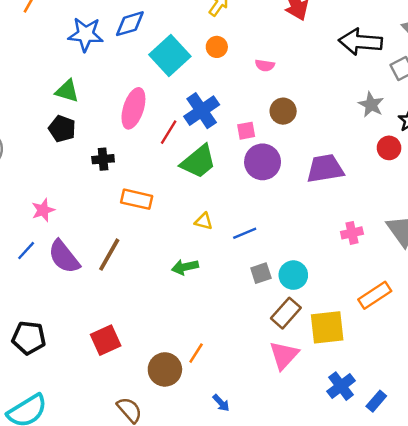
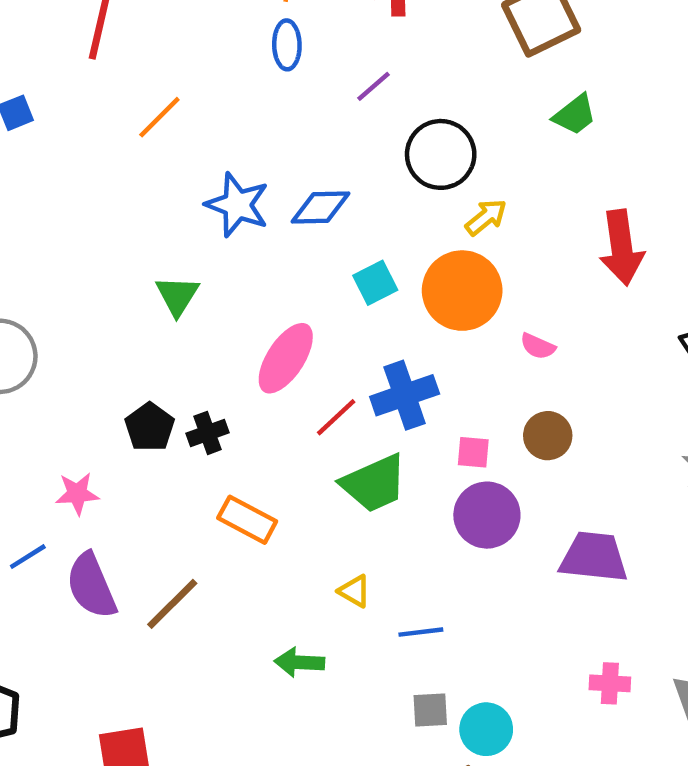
orange circle: (217, 47) -> (462, 291), size x2.0
cyan square: (170, 56) -> (375, 283), size x0.6
green triangle: (67, 91) -> (177, 296), turned 30
black pentagon: (62, 129) -> (150, 427), moved
black cross: (103, 159) -> (208, 433), turned -30

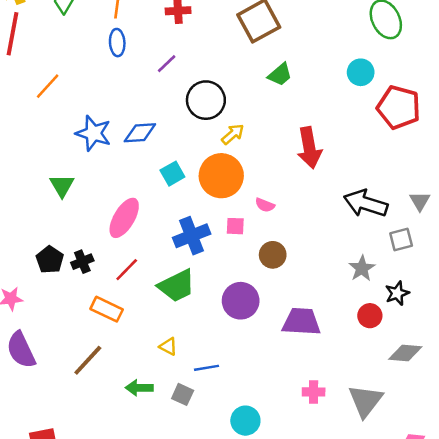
red line: (336, 417) -> (127, 270), moved
pink square: (473, 452) -> (235, 226), moved
brown line: (172, 604) -> (88, 360), moved
gray square: (430, 710) -> (183, 394), moved, turned 30

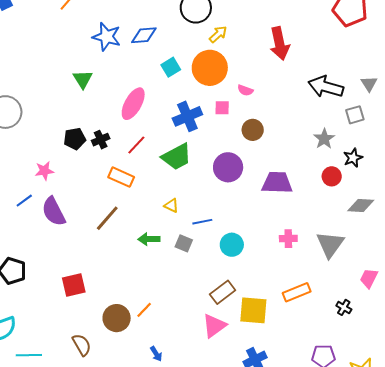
black pentagon: (50, 260) -> (75, 139), turned 30
cyan circle: (245, 421) -> (232, 245), moved

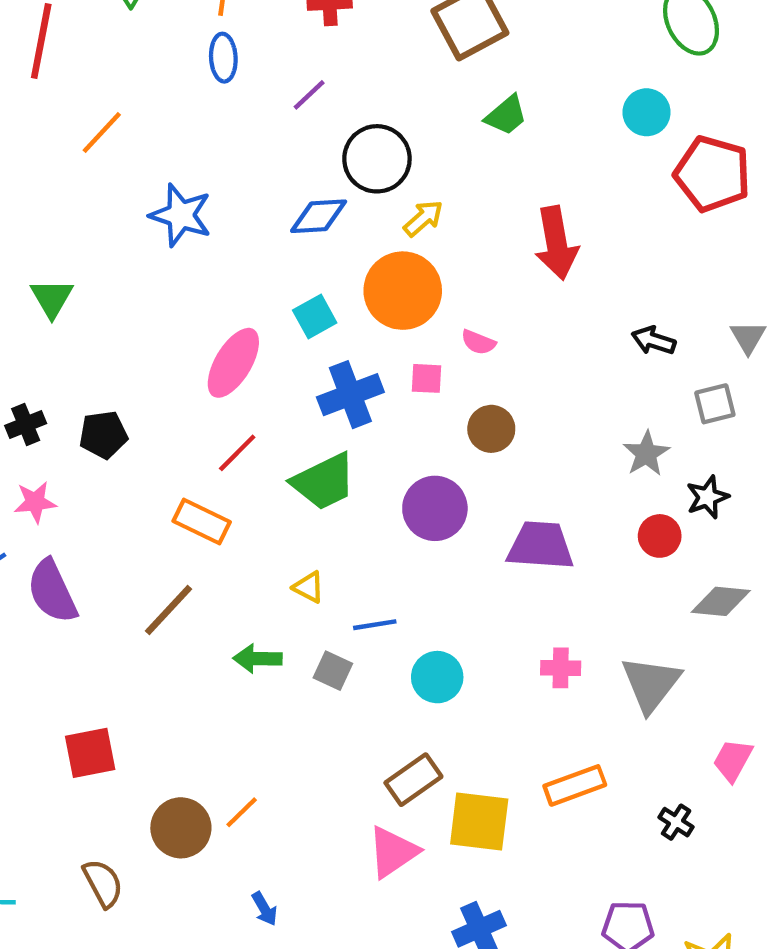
blue diamond: (144, 35) -> (319, 216), moved
cyan square: (171, 67) -> (315, 317), moved
green triangle: (83, 79) -> (52, 298), moved
black arrow: (326, 87) -> (654, 341), size x0.6
black cross: (101, 140) -> (26, 424), moved

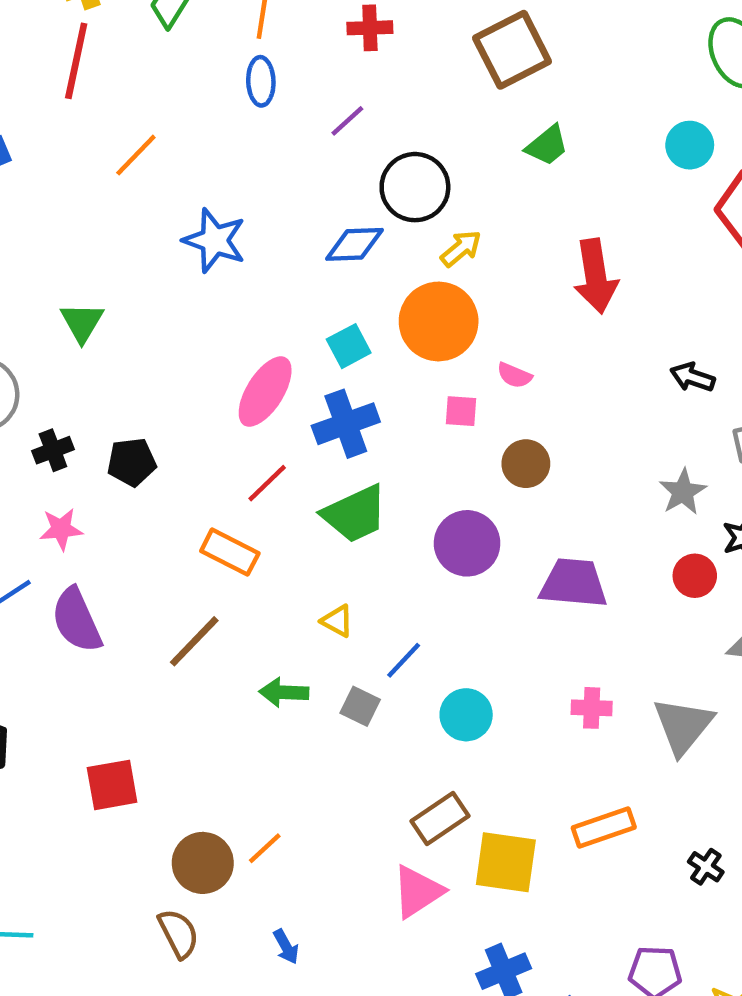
blue cross: (350, 395) -> (346, 424), moved
blue line: (375, 625) -> (404, 660), turned -39
brown semicircle: (103, 883) -> (178, 933), moved

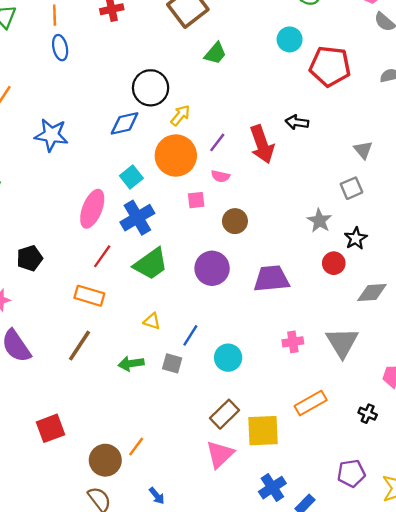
purple line: (347, 121) -> (217, 142), moved
red arrow: (596, 276) -> (262, 144), moved
black arrow: (692, 377) -> (297, 122), moved

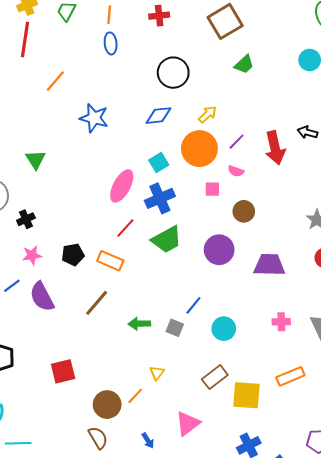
black circle: (151, 88) -> (173, 73), moved
black pentagon: (30, 258) -> (73, 255), moved
yellow triangle: (152, 321) -> (157, 373), moved, turned 42
pink triangle: (220, 454) -> (188, 423), moved

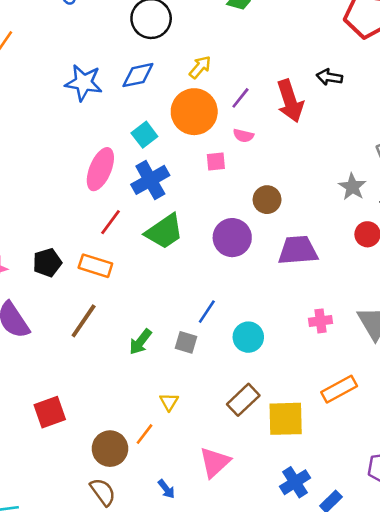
blue star: (94, 118) -> (84, 83), moved
brown circle: (244, 211) -> (267, 200), moved
green arrow: (139, 324) -> (140, 342), turned -45

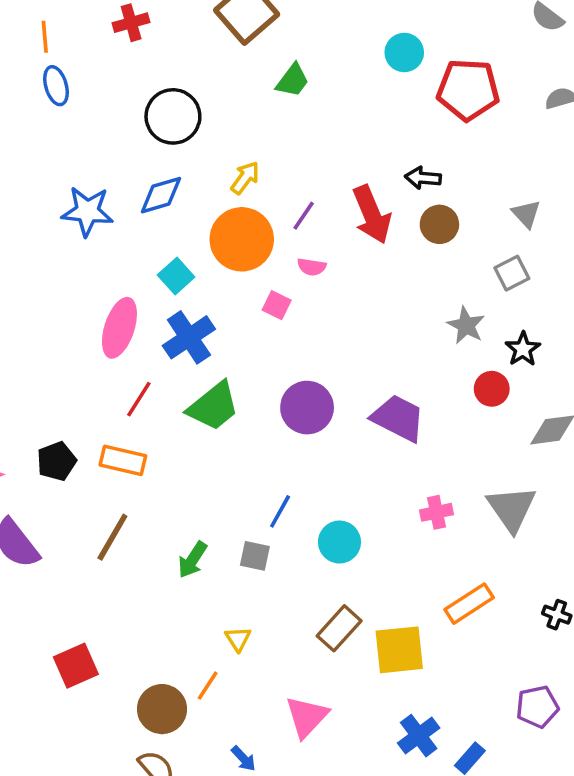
pink square: (216, 161) -> (277, 305), turned 36
brown circle: (267, 200) -> (439, 224), moved
purple trapezoid: (298, 250) -> (398, 418), turned 36

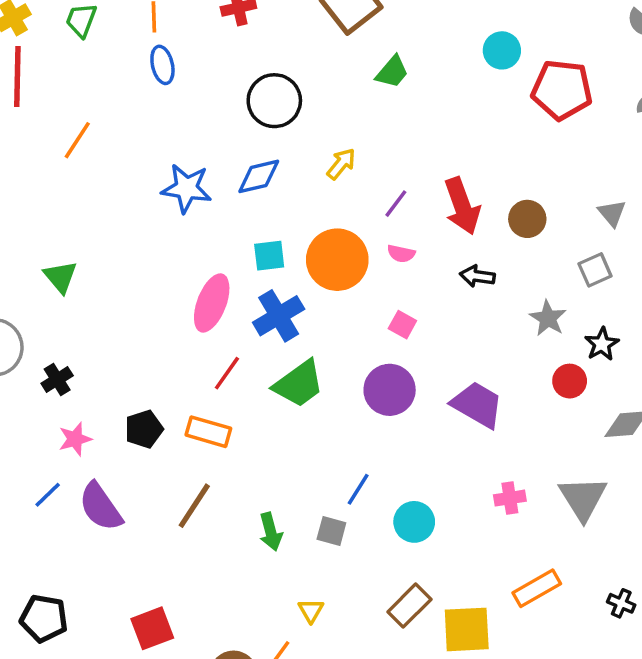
black arrow: (423, 178) -> (477, 276), moved
orange circle: (242, 239) -> (337, 260), moved
cyan square: (176, 276) -> (269, 256), turned 32
pink square: (277, 305) -> (402, 325), moved
green arrow: (192, 560) -> (271, 532), turned -51

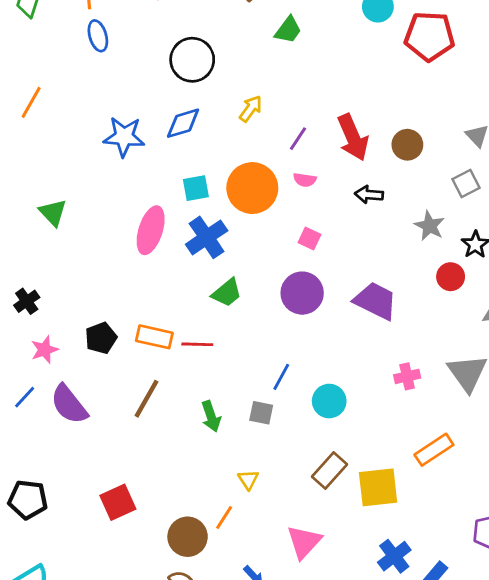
green triangle: (61, 277) -> (53, 213), moved
red line: (227, 373) -> (197, 344), moved, turned 60
green trapezoid: (299, 384) -> (227, 293), size x0.7

